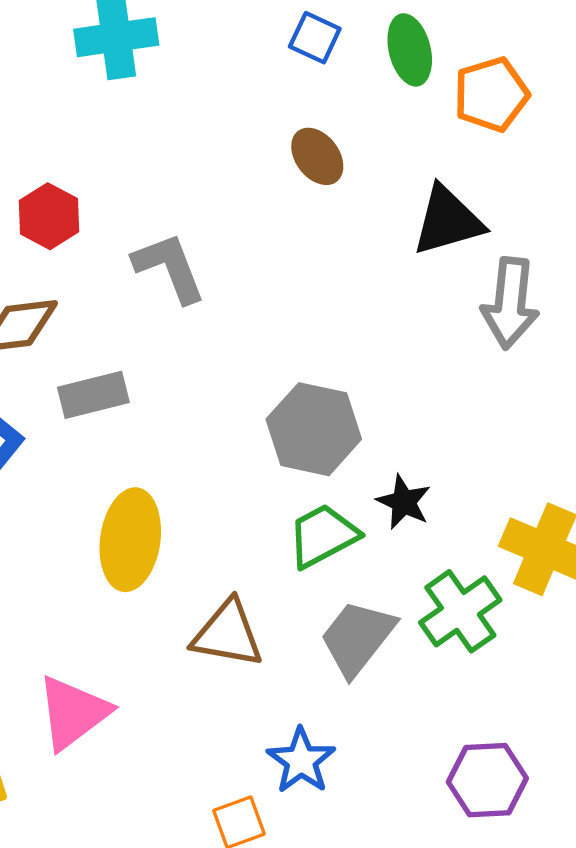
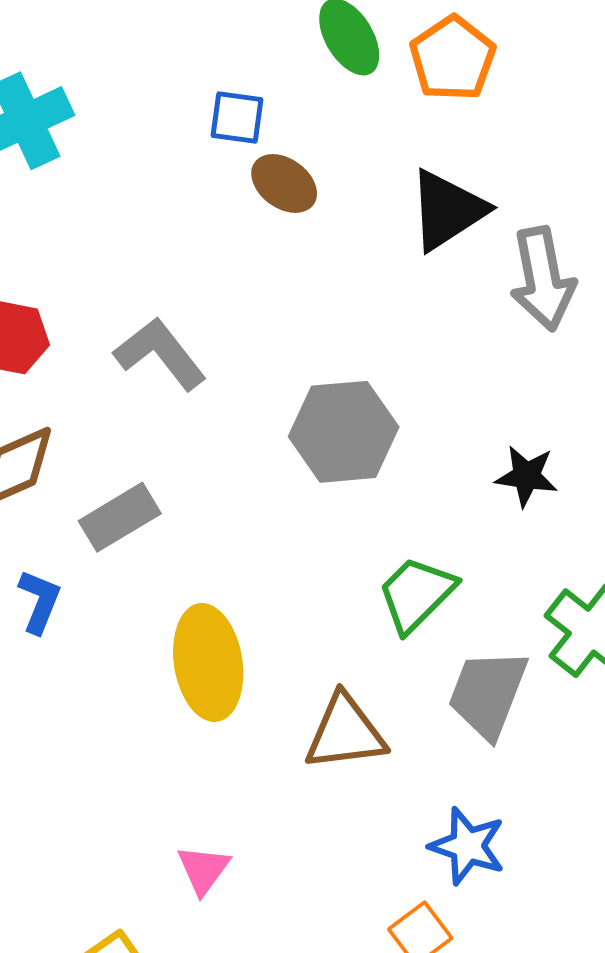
blue square: (315, 38) -> (237, 118), moved
gray hexagon: (314, 429) -> (344, 432), moved
black star: (404, 502) -> (527, 476), moved
pink triangle: (73, 713) -> (203, 870), size x0.6

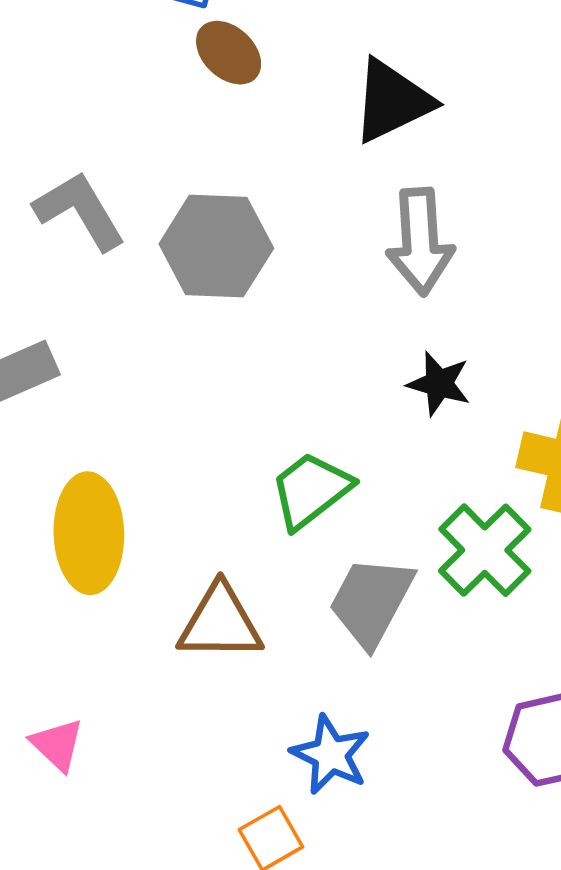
gray arrow: (543, 279) -> (420, 242), moved
gray hexagon: (344, 432) -> (216, 246), moved
pink triangle: (203, 870) -> (57, 745), turned -30

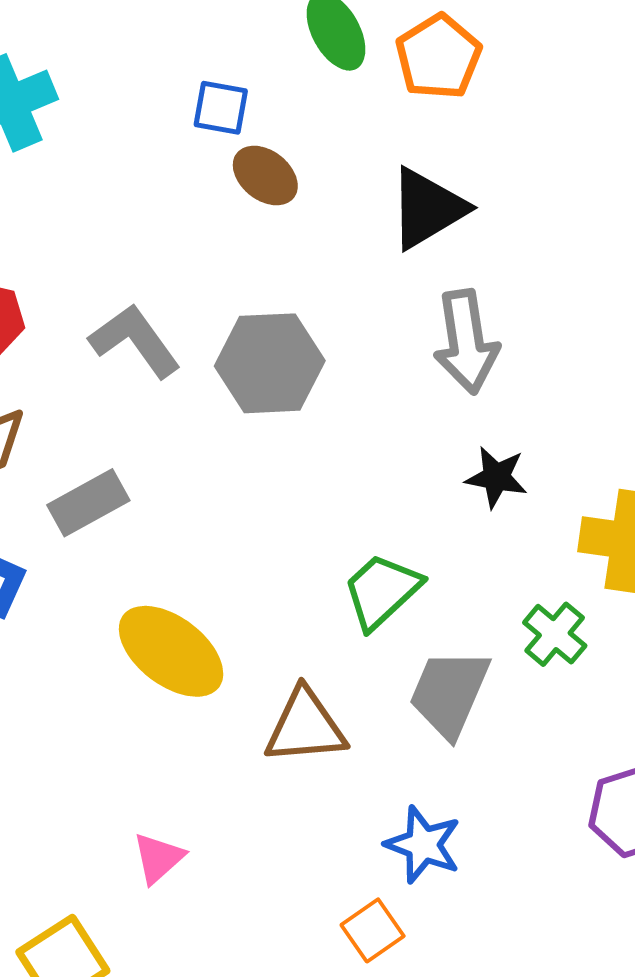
yellow ellipse: (89, 533) -> (171, 651), turned -46
green cross: (485, 550) -> (555, 634), size x0.7
pink triangle: (57, 745) -> (158, 858), turned 40

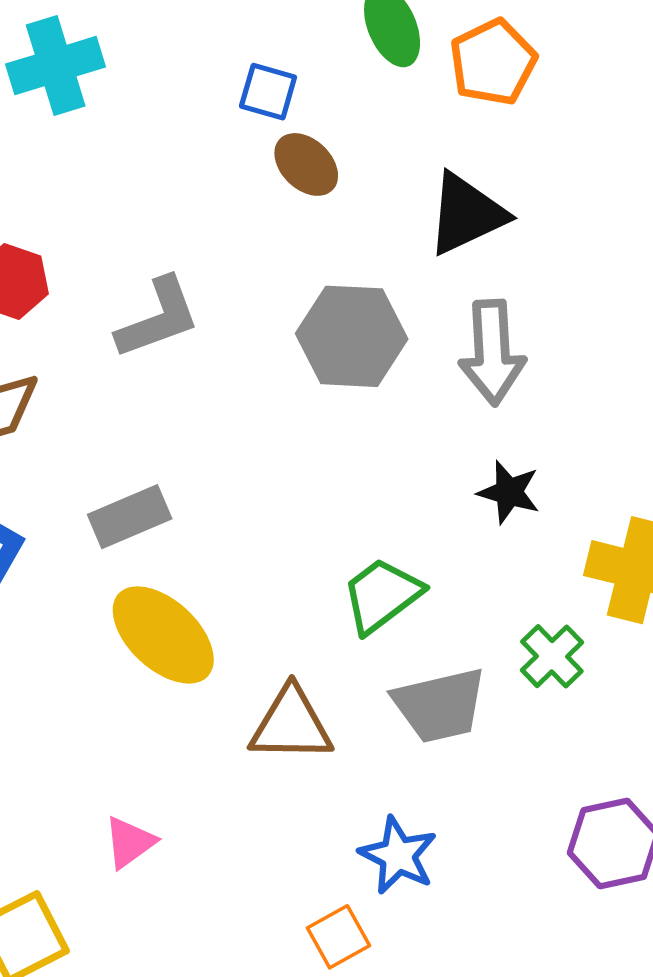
gray L-shape: (135, 341) -> (158, 318), turned 100
gray hexagon: (270, 363) -> (352, 336), moved
gray rectangle: (88, 503) -> (130, 517), moved
gray trapezoid: (449, 693) -> (440, 705), turned -132

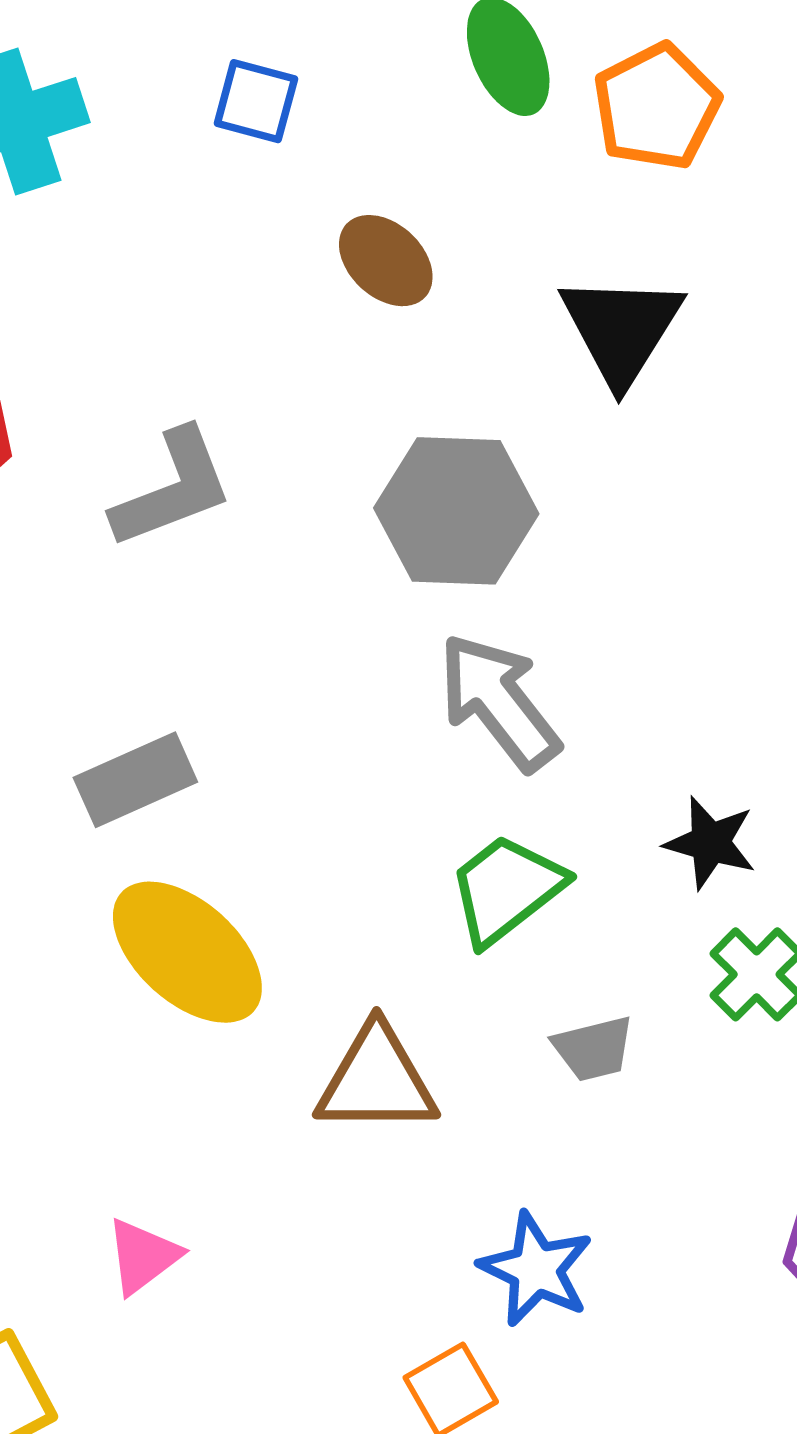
blue square: (268, 92) -> (256, 101), moved
black triangle: (466, 214) -> (621, 329), turned -32
gray arrow: (492, 352) -> (499, 702), moved, turned 146
black star: (509, 492) -> (710, 843), moved
gray trapezoid: (440, 705) -> (593, 1049), size x0.6

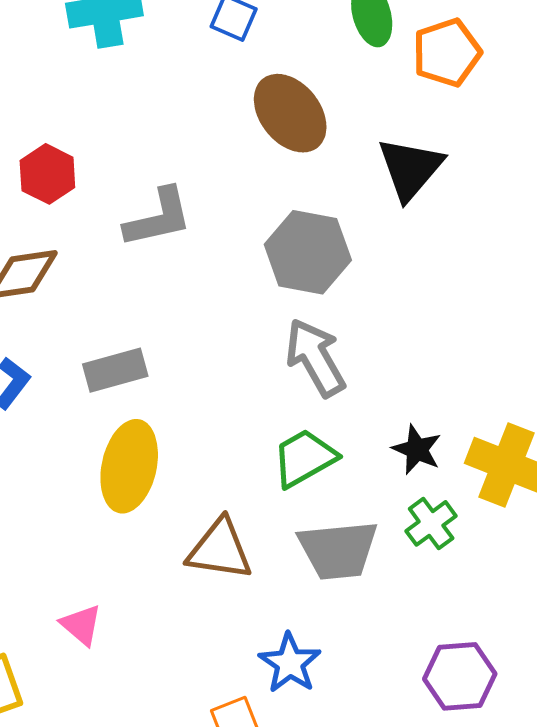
brown ellipse: (386, 261) -> (290, 113), size x1.5
yellow ellipse: (187, 952) -> (129, 466), turned 52
gray trapezoid: (593, 1049) -> (338, 550), size x1.8
pink triangle: (143, 1256) -> (81, 625), turned -51

